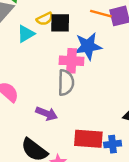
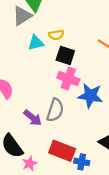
black square: (60, 23) -> (65, 55), moved
blue star: (88, 46) -> (90, 96), moved
gray semicircle: (66, 83) -> (55, 110), moved

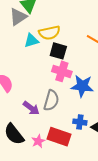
yellow semicircle: (56, 35) -> (49, 33), size x1.5
blue cross: (82, 162) -> (80, 122), moved
pink star: (30, 163) -> (38, 141), moved

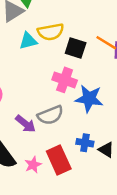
black square: (58, 51) -> (76, 48), moved
gray semicircle: (51, 100) -> (51, 115), turned 50
red rectangle: (59, 137) -> (59, 160), turned 45

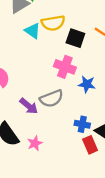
cyan triangle: (28, 41) -> (33, 31), turned 48
blue star: (89, 99) -> (87, 84), size x0.7
red rectangle: (59, 160) -> (90, 145), moved, size x0.7

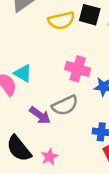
cyan triangle: (33, 31) -> (23, 73), moved
black square: (75, 38) -> (90, 15), moved

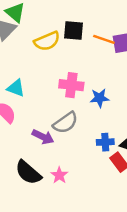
cyan triangle: (23, 73) -> (16, 88), moved

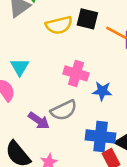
cyan triangle: (16, 88) -> (20, 67), turned 30
blue cross: (105, 142) -> (101, 136), size x1.6

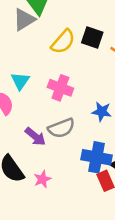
yellow semicircle: (59, 25) -> (63, 42), turned -40
pink cross: (76, 73) -> (60, 88), moved

